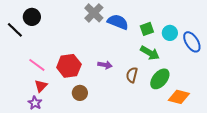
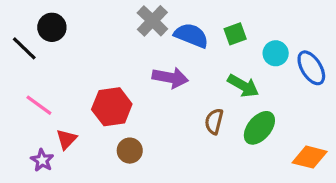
green square: (147, 29) -> (235, 34), moved
pink line: (37, 65) -> (39, 105), moved
purple arrow: (105, 65) -> (170, 78), moved, size x1.5
orange diamond: (179, 97) -> (310, 157), moved
purple star: (35, 103) -> (42, 160), moved

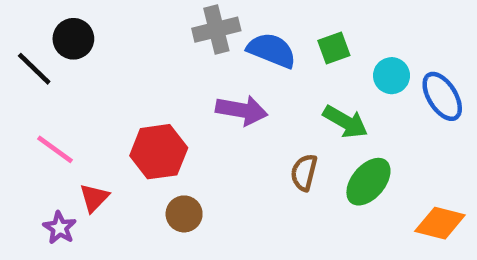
gray cross: (152, 21) -> (216, 30), turned 32

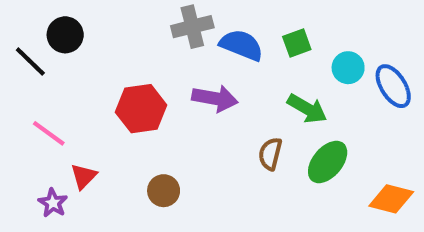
red hexagon: (159, 152) -> (141, 109), moved

